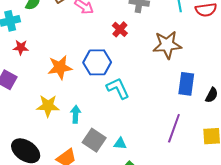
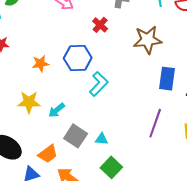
orange star: (60, 67) -> (40, 64), size x0.7
cyan L-shape: (118, 88) -> (99, 84), turned 70
cyan arrow: (76, 114) -> (57, 110), turned -132

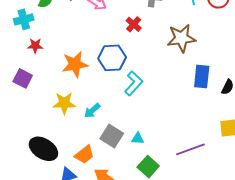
orange star: (40, 64) -> (75, 64), size x1.5
purple line: (155, 123) -> (190, 149), moved, turned 52

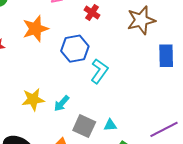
orange star: (75, 64) -> (35, 29), moved

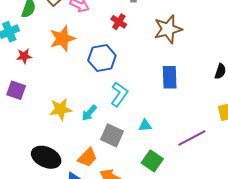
blue rectangle: (166, 56) -> (170, 77), moved
cyan L-shape: (99, 71) -> (119, 94), moved
cyan triangle: (110, 125) -> (145, 125), moved

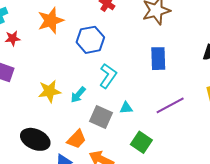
cyan triangle: (145, 125) -> (126, 108), moved
purple line: (192, 138) -> (170, 105), moved

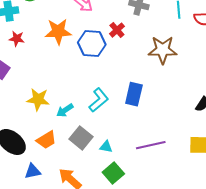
blue hexagon: (90, 40) -> (92, 44), moved
blue rectangle: (158, 59) -> (134, 94), moved
cyan triangle: (126, 108) -> (106, 147), moved
orange trapezoid: (77, 139) -> (46, 140), moved

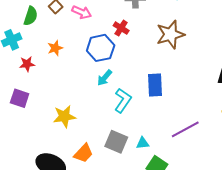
orange star: (58, 32) -> (55, 48), moved, size x0.6
cyan arrow: (65, 110) -> (105, 78), moved

